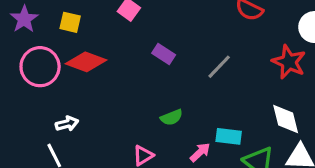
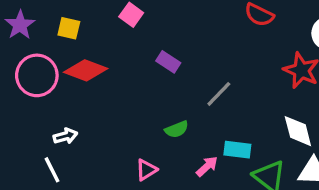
gray line: (219, 67) -> (219, 94), moved

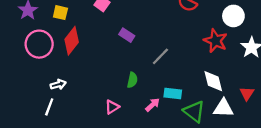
red diamond: (86, 70) -> (72, 41), turned -72
green semicircle: (177, 129) -> (132, 80), turned -56
white line: (52, 170) -> (49, 107), turned 48

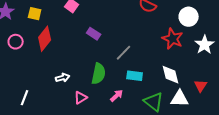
pink circle: (39, 44) -> (16, 42), size x0.6
green semicircle: (132, 80) -> (99, 74), size x1.5
white arrow: (58, 85) -> (63, 78), moved
cyan rectangle: (173, 94) -> (135, 76), moved

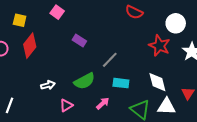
green semicircle: (99, 74) -> (84, 81), turned 50

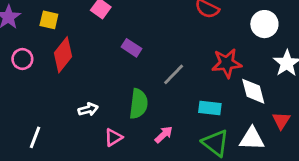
red star: (159, 46) -> (227, 63), moved, turned -30
green semicircle: (84, 81) -> (139, 104), turned -55
white diamond: (157, 82) -> (253, 91), moved
cyan rectangle: (121, 83) -> (210, 108), moved

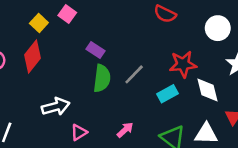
yellow square: (49, 20) -> (39, 23), moved, turned 30
green semicircle: (139, 104) -> (102, 78), moved
cyan rectangle: (210, 108) -> (168, 94), moved, turned -36
white arrow: (88, 109) -> (56, 107), size x1.5

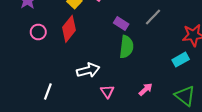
gray line: (134, 74) -> (153, 17), moved
pink triangle: (79, 132) -> (107, 91), turned -32

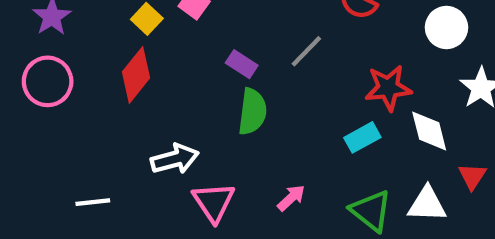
pink circle: (38, 32) -> (48, 81), moved, size x1.5
white line: (48, 91) -> (93, 202), turned 63
pink triangle: (107, 91) -> (214, 202), size x1.5

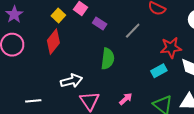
purple rectangle: (242, 64) -> (100, 24), moved

